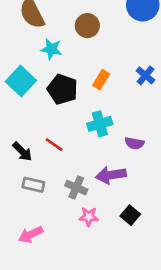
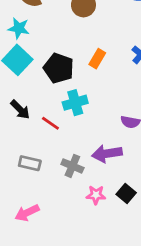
cyan star: (51, 49) -> (19, 28), moved
cyan cross: (100, 124) -> (75, 103), moved
black arrow: (22, 152) -> (20, 110), moved
pink star: (89, 217) -> (96, 195), moved

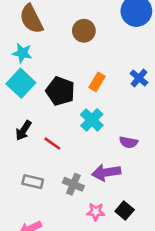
cyan cross: (75, 103) -> (92, 120), moved, turned -30
black arrow: (20, 110) -> (24, 130), turned 78

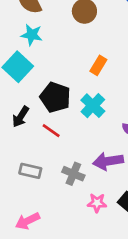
cyan star: (22, 53) -> (32, 35), moved
black pentagon: (60, 91) -> (55, 97), moved

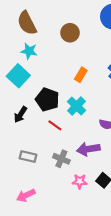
red line: (51, 131) -> (55, 125), moved

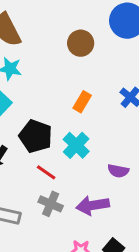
brown circle: (70, 33) -> (81, 43), moved
gray cross: (61, 159) -> (51, 204), moved

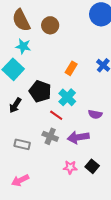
brown circle: (81, 43) -> (50, 25), moved
red line: (46, 172) -> (56, 115), moved

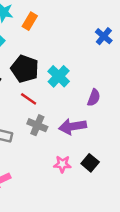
orange rectangle: (71, 68) -> (30, 21), moved
purple semicircle: (95, 114) -> (94, 98), turned -80
red line: (56, 115) -> (29, 99), moved

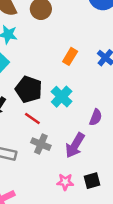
orange rectangle: (30, 21) -> (70, 56), moved
purple arrow: (72, 126) -> (75, 145), turned -50
black square: (90, 163) -> (92, 181), turned 35

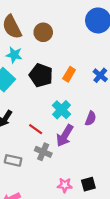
black pentagon: (29, 89) -> (41, 75), moved
purple semicircle: (96, 117) -> (91, 118), moved
purple arrow: (75, 145) -> (65, 136), moved

